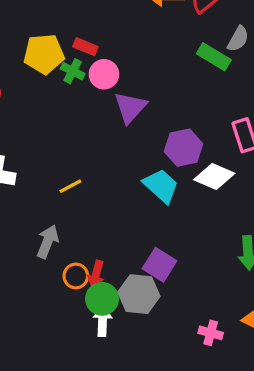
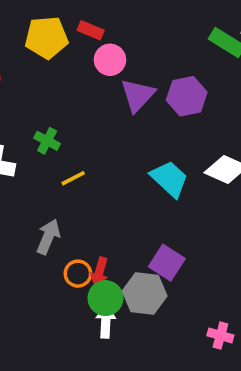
green cross: (73, 71) -> (47, 141), moved
purple hexagon: (183, 148) -> (187, 96), moved

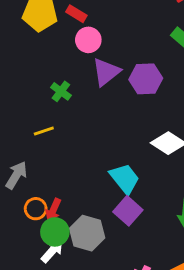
green cross: (47, 141) -> (61, 91), moved
cyan trapezoid: (169, 179) -> (125, 179), moved
purple square: (167, 263) -> (128, 211), moved
white arrow: (106, 322) -> (52, 251), turned 30

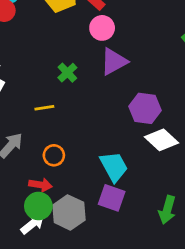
purple hexagon: (146, 79) -> (145, 108), moved
orange circle: (36, 209) -> (54, 155), moved
red arrow: (53, 210) -> (40, 185), turned -115
purple square: (128, 211) -> (112, 198), turned -32

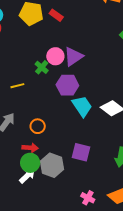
pink circle: (102, 28) -> (55, 56), moved
yellow line: (44, 108) -> (17, 86), moved
purple hexagon: (145, 108) -> (67, 85), moved
cyan trapezoid: (114, 167) -> (82, 106), moved

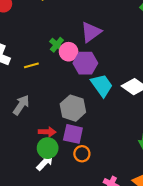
pink circle: (55, 56) -> (69, 52), moved
orange circle: (38, 126) -> (82, 154), moved
purple square: (81, 152) -> (73, 134), moved
gray hexagon: (52, 165) -> (73, 108), moved

